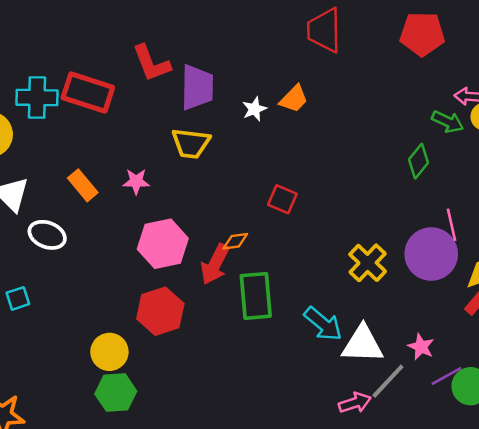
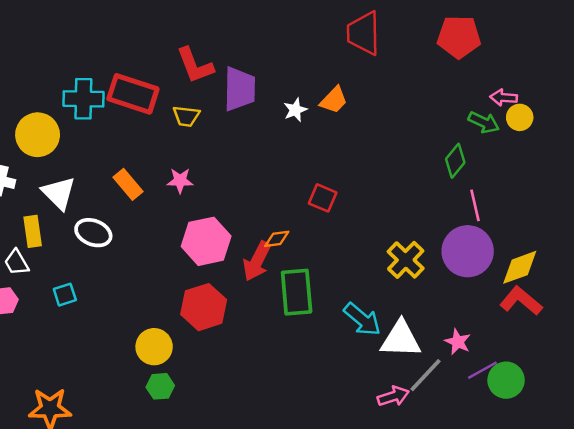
yellow trapezoid: (191, 143) -> (186, 116), moved, size x0.7
pink line: (452, 225) -> (475, 205), moved
green hexagon: (116, 393) -> (160, 386), size x0.7

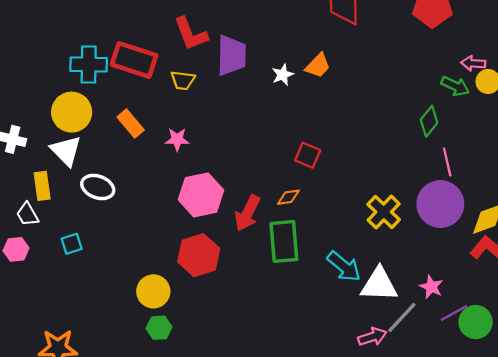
yellow circle: (38, 135) -> (72, 112), moved
orange rectangle: (128, 184) -> (131, 123), moved
orange diamond: (277, 239) -> (288, 197), moved

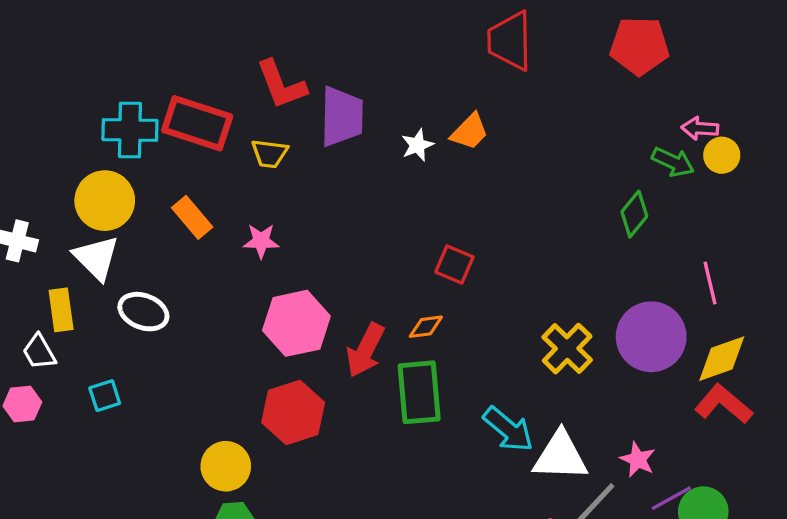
pink line: (447, 162) -> (710, 283), moved

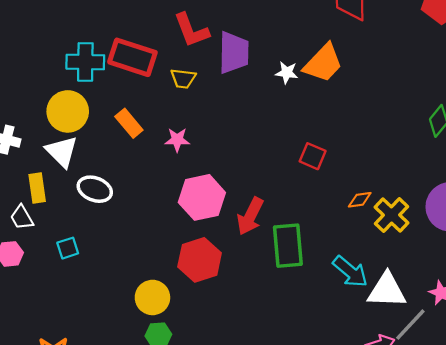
orange trapezoid: (470, 132) -> (323, 63), size x1.5
white star: (417, 145) -> (287, 73), turned 30
orange diamond: (426, 327) -> (360, 200), moved

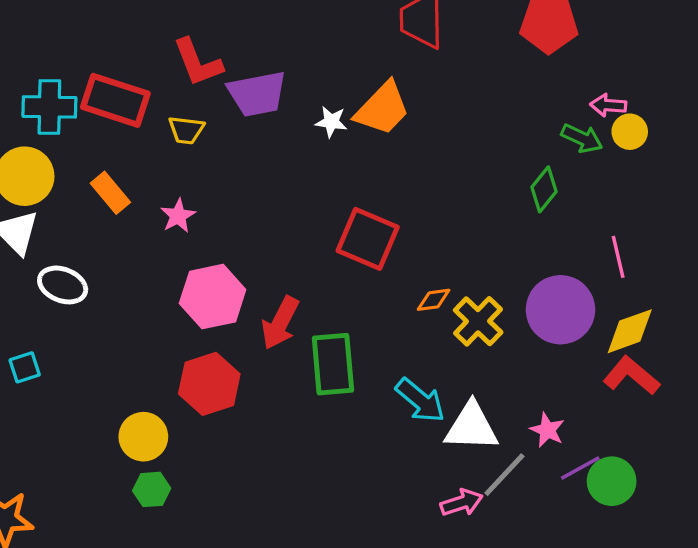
purple trapezoid: (234, 53) -> (257, 94), turned 78
pink star: (177, 140) -> (178, 216), turned -30
red square: (313, 156) -> (368, 239), size x1.6

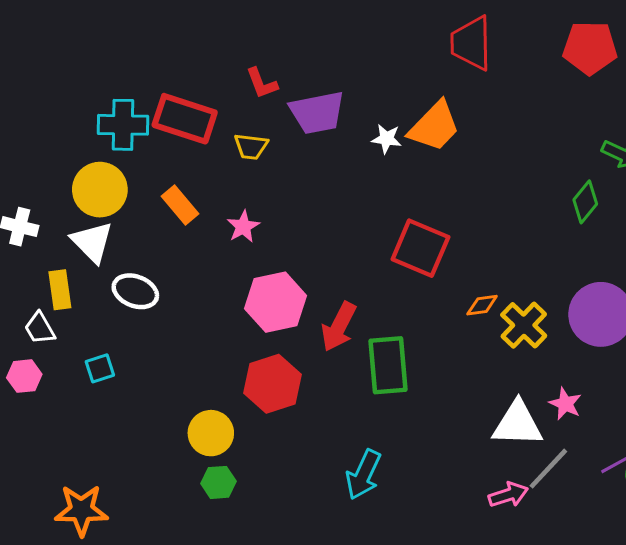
red L-shape: (198, 62) -> (262, 83), size x0.7
cyan arrow: (420, 400) -> (363, 475), moved, turned 75
pink star: (547, 430) -> (565, 404), moved

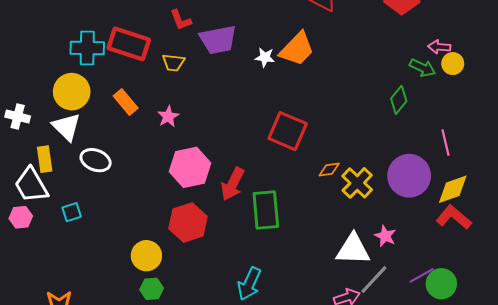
white trapezoid: (40, 328) -> (31, 185), size x1.6

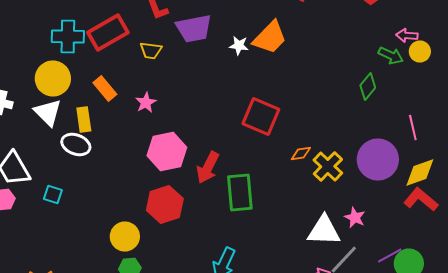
red rectangle: (129, 44) -> (108, 32), turned -48
yellow rectangle: (45, 159) -> (84, 120), moved
cyan square: (72, 212) -> (53, 194), turned 36

